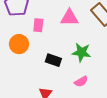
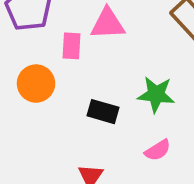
pink triangle: (69, 18) -> (108, 24), moved

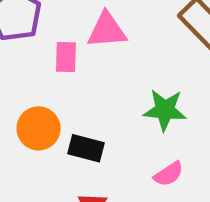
orange circle: (36, 84) -> (39, 128), moved
black rectangle: (103, 112) -> (86, 148), moved

